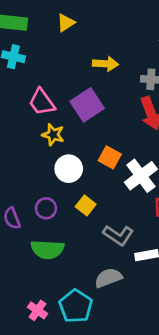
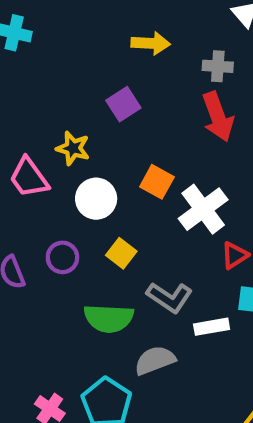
pink trapezoid: (42, 102) -> (29, 178), moved
purple square: (87, 105) -> (123, 104), size x0.7
green semicircle: (47, 249) -> (109, 318), moved

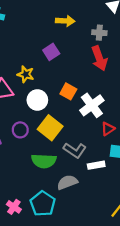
yellow square: (121, 253) -> (50, 128), size x1.6

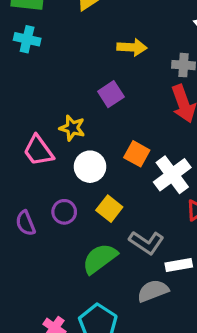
yellow square: (50, 128) -> (109, 209), size x0.7
green semicircle: (44, 161) -> (100, 259), turned 140
gray semicircle: (67, 182) -> (153, 291), moved

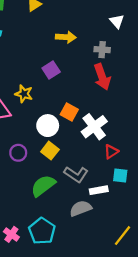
white circle: (90, 167) -> (48, 126), moved

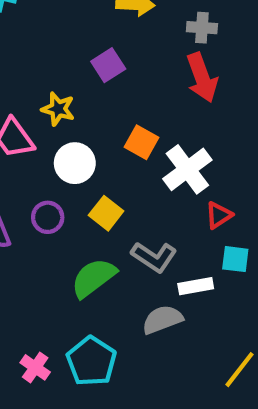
white circle: (48, 126) -> (75, 163), moved

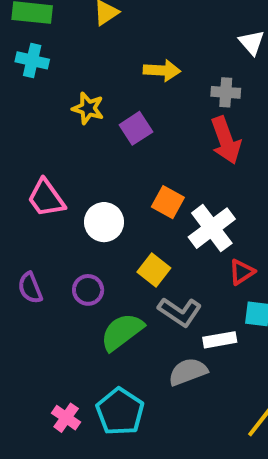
yellow star: (58, 109) -> (88, 108), moved
yellow square: (106, 213) -> (154, 270), moved
purple circle: (48, 217) -> (88, 290), moved

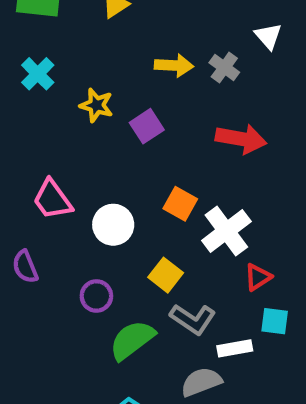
cyan cross: (32, 60) -> (38, 74), moved, turned 32
gray cross: (226, 92) -> (224, 68), moved, turned 32
red arrow: (226, 140) -> (241, 139), turned -60
purple semicircle: (30, 288) -> (25, 267), moved

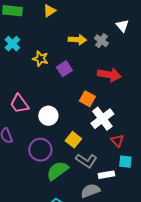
orange square: (180, 204) -> (87, 99), moved
red triangle: (258, 277) -> (117, 141), turned -40
purple circle: (96, 296) -> (40, 150), size x1.5

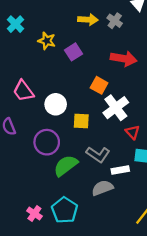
yellow square: (73, 140) -> (81, 121), moved, turned -35

